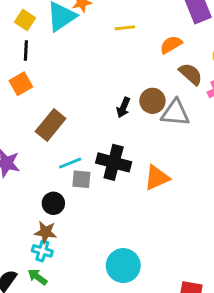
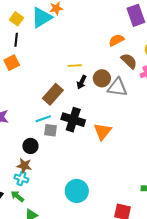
yellow line: (125, 28) -> (75, 66), moved
brown rectangle: (51, 125) -> (53, 94), moved
orange triangle: (157, 178) -> (103, 131), turned -30

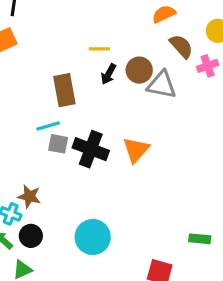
brown rectangle: (53, 94) -> (64, 90), turned -55
black cross: (73, 120) -> (91, 149), moved
black circle: (30, 146) -> (31, 236), moved
brown star: (24, 166) -> (29, 196), moved

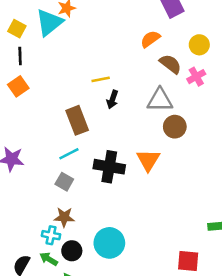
brown circle: (139, 70) -> (175, 127), moved
gray square: (58, 144) -> (64, 182), moved, turned 30
cyan circle: (93, 237) -> (109, 243), moved

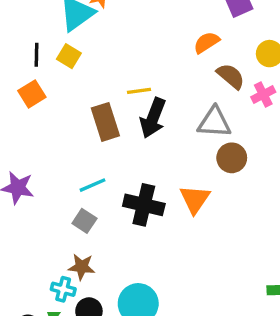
yellow square: (17, 29) -> (69, 56), moved
black arrow: (112, 99) -> (153, 118), size x1.6
brown rectangle: (77, 120) -> (105, 122), moved

